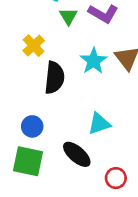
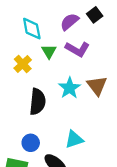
yellow cross: (34, 46) -> (23, 64), moved
blue circle: (32, 126) -> (31, 143), moved

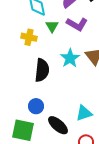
yellow cross: (23, 64) -> (29, 37), turned -35
cyan triangle: (74, 139) -> (84, 113), moved

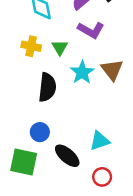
green triangle: (52, 26) -> (60, 47), moved

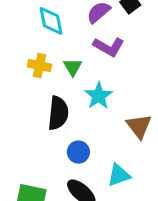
brown triangle: (112, 70) -> (139, 126), moved
blue circle: (40, 132) -> (78, 152), moved

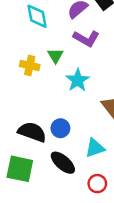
yellow cross: (39, 66) -> (30, 65), moved
black semicircle: (58, 113) -> (32, 132), moved, turned -76

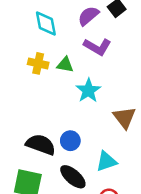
green triangle: (55, 56) -> (65, 65), turned -49
yellow cross: (30, 65) -> (38, 63), moved

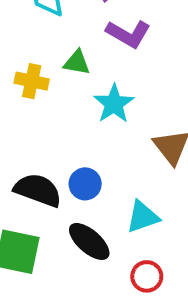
yellow cross: (38, 63) -> (32, 81), moved

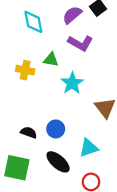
black semicircle: (38, 190) -> (29, 132), size x0.6

